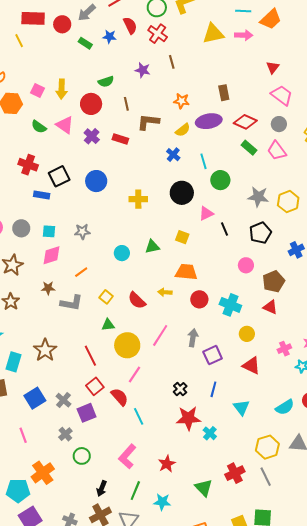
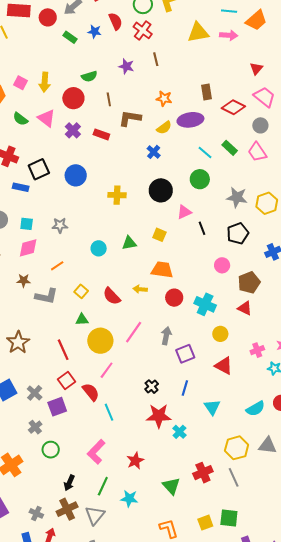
red diamond: (245, 122) -> (233, 107), moved
cyan line: (203, 161) -> (205, 152), moved, turned -35

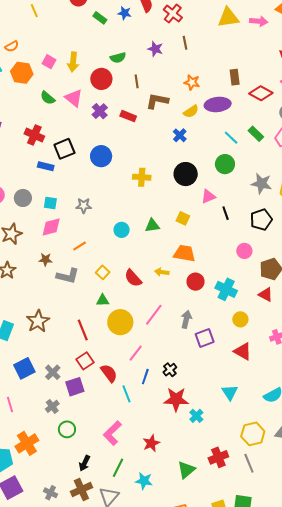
pink line: (107, 370) -> (136, 353), moved
blue line: (185, 388) -> (145, 377), moved
green triangle: (171, 486) -> (186, 470), turned 30

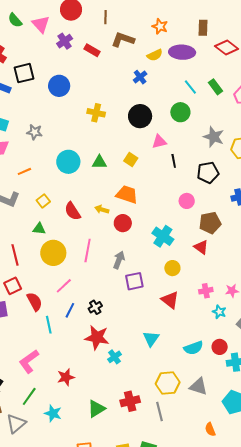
cyan circle: (122, 230) -> (68, 162), size x1.5
red circle: (196, 282) -> (123, 223), moved
pink line: (154, 315) -> (88, 251), turned -35

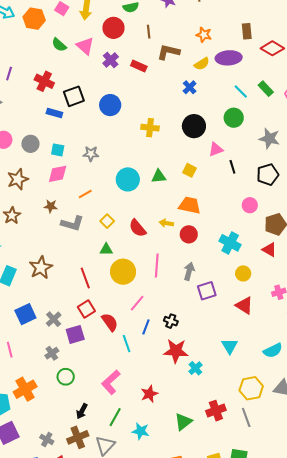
black cross: (95, 307) -> (171, 321), turned -32

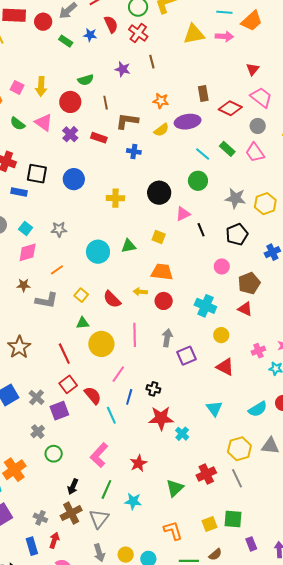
blue cross: (190, 87) -> (134, 151), moved, turned -32
black square: (74, 96) -> (37, 174), turned 35
cyan square: (58, 150) -> (26, 228), turned 32

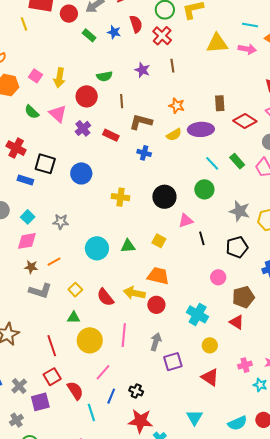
brown star: (24, 285) -> (31, 267), moved
yellow arrow: (140, 292) -> (134, 293), size x1.5

